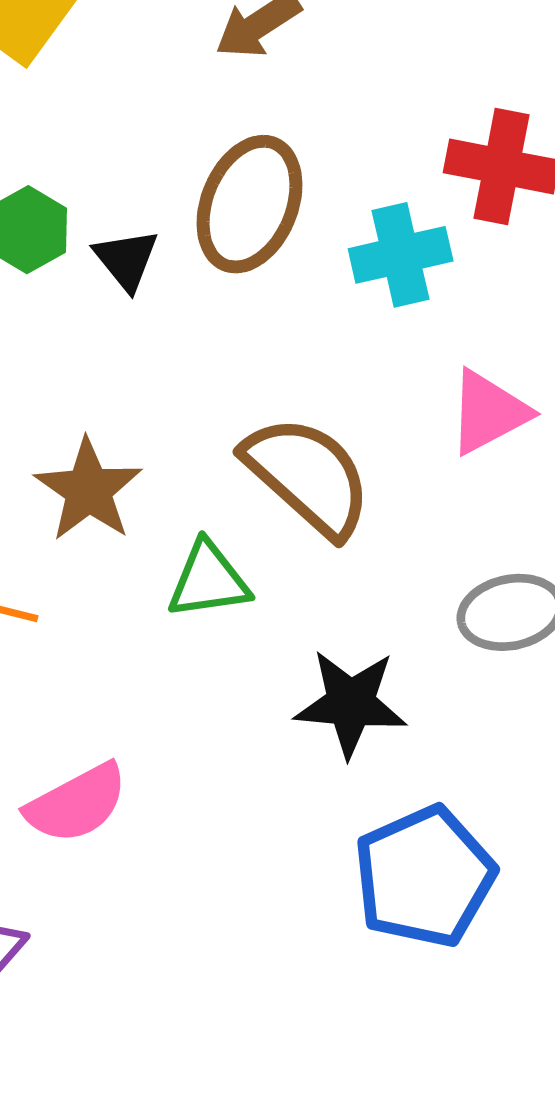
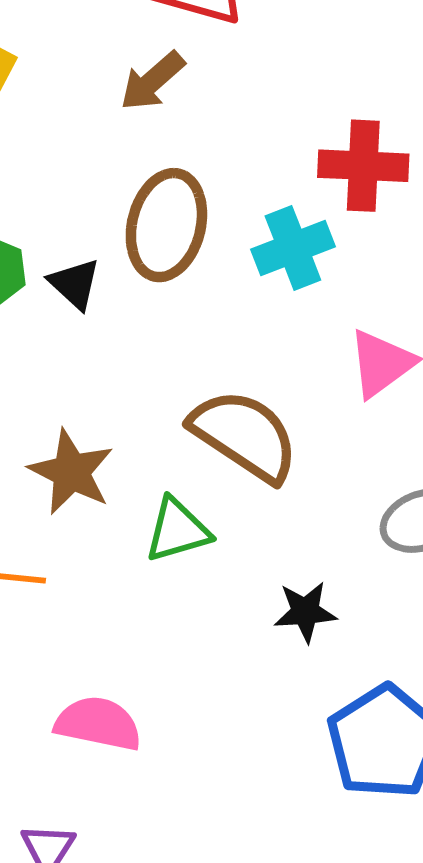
black star: (351, 703) -> (305, 612), size x0.7
pink semicircle: (77, 803) -> (98, 724), turned -132

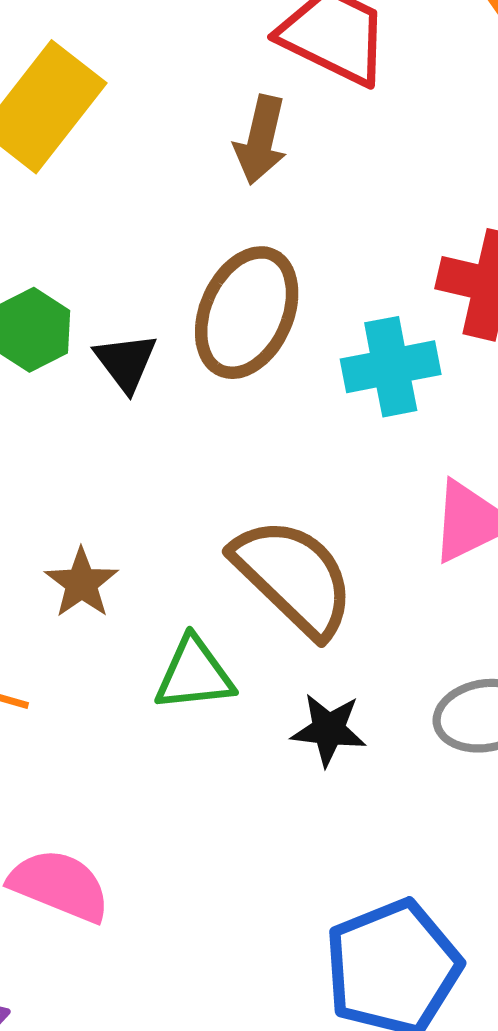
brown arrow: (152, 81) -> (261, 140), turned -46
brown star: (71, 472) -> (81, 583), size x0.7
black star: (305, 612) -> (329, 730), moved

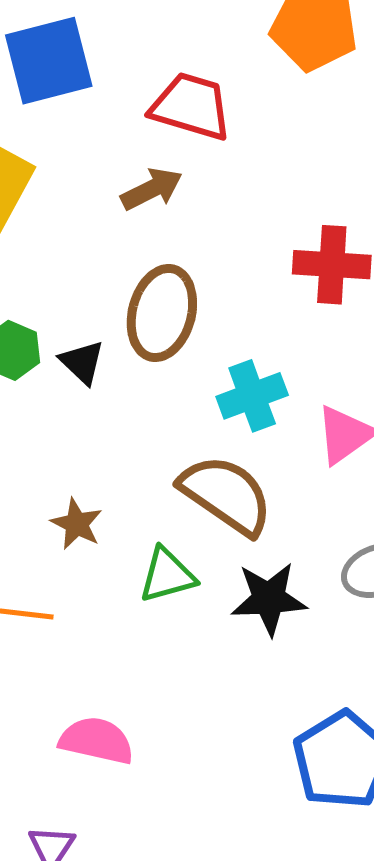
brown arrow: (261, 140) -> (152, 189), turned -120
cyan cross: (391, 367) -> (252, 396), moved
black star: (329, 730) -> (269, 599), size x1.4

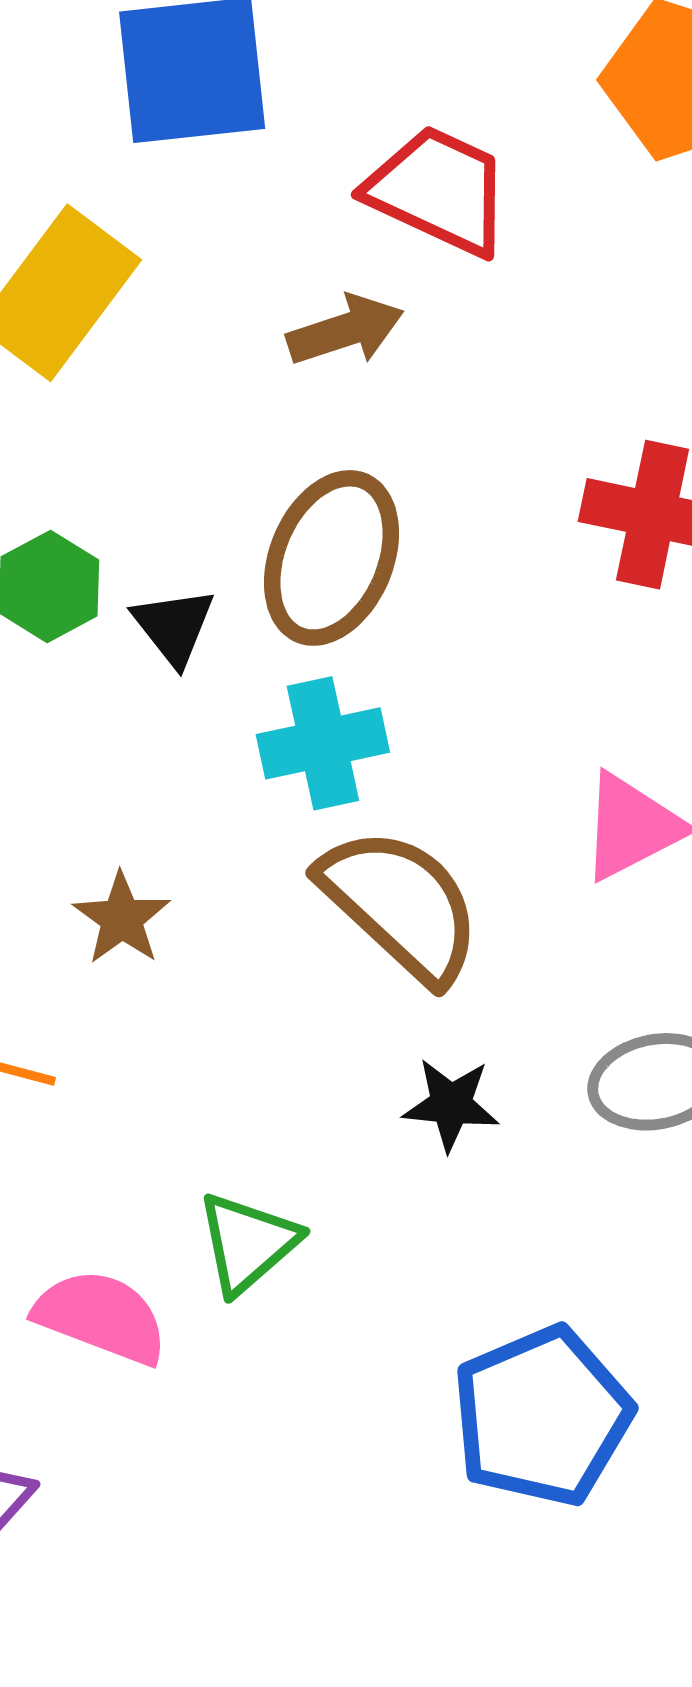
cyan cross: (252, 396) -> (323, 743), moved
green triangle: (167, 575) -> (248, 1243), moved, turned -34
black star: (269, 599) -> (451, 1105), size x0.7

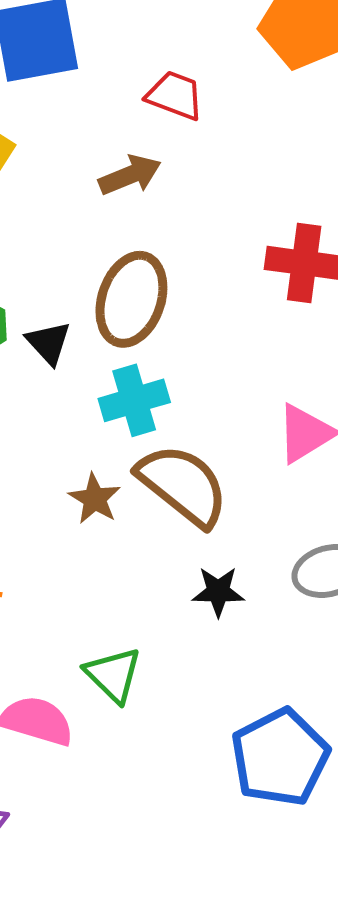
red trapezoid: (438, 190) -> (175, 95), size x0.7
brown star: (122, 918) -> (95, 499), moved
green triangle: (248, 1243) -> (113, 675), turned -30

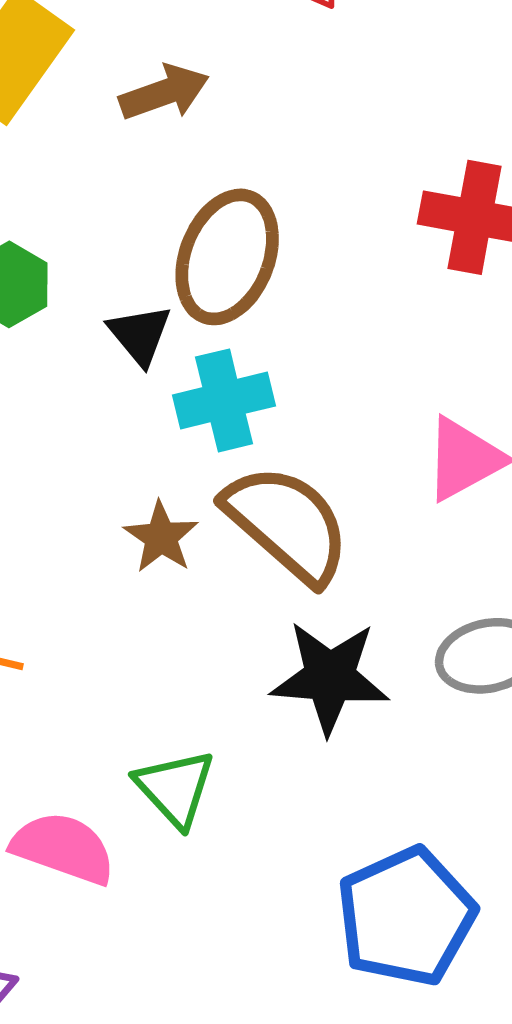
brown arrow: (130, 175) -> (164, 93), moved
black triangle: (49, 343) -> (140, 335), moved
black star: (218, 592) -> (330, 677), size x1.6

